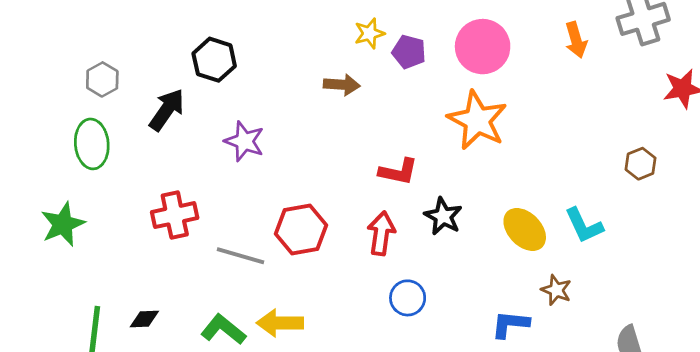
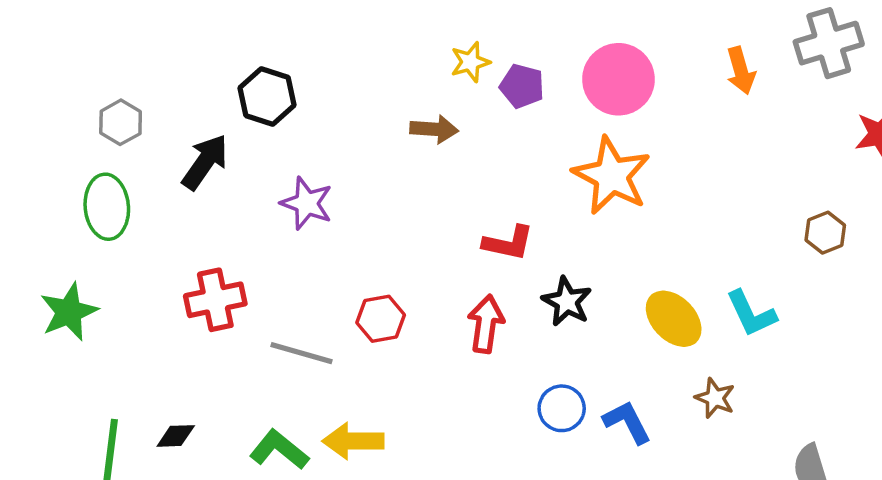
red hexagon: (301, 229) -> (381, 319), size x0.7
blue circle: (408, 298) -> (562, 408), moved
blue L-shape: (510, 324) -> (627, 422), moved, turned 57

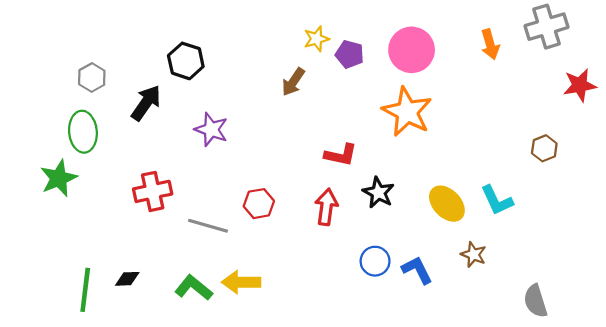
brown arrow: (434, 129) -> (293, 82), turned 120
green star: (69, 312) -> (59, 178), moved

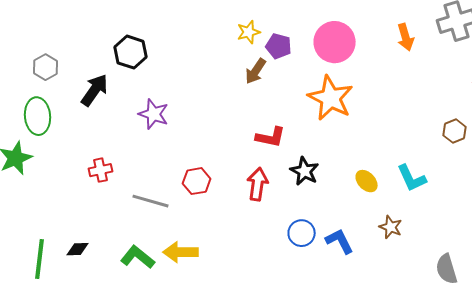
brown arrow: (293, 82) -> (256, 71), moved
red cross: (153, 191) -> (101, 170), size x0.7
yellow ellipse: (447, 204) -> (367, 181), size x0.7

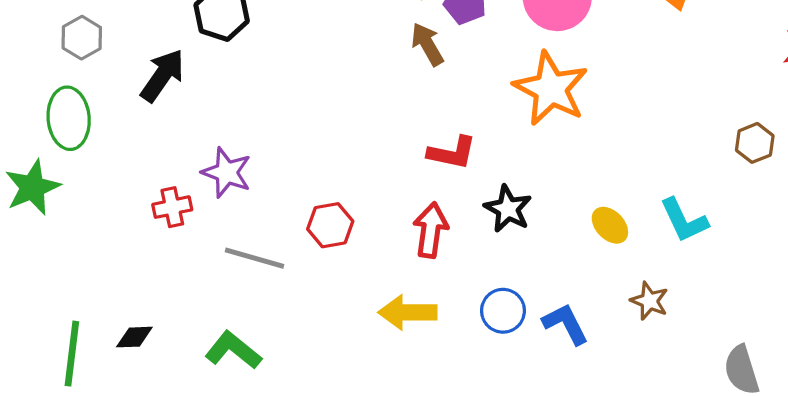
brown arrow: (256, 71) -> (427, 44), turned 116
purple star: (154, 114) -> (227, 173), moved
yellow arrow: (181, 252) -> (408, 312), moved

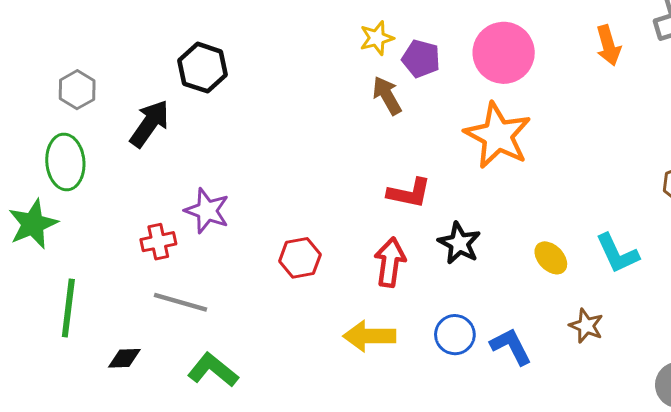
gray line: (255, 258) -> (180, 302), moved
green line: (72, 354) -> (68, 308), moved

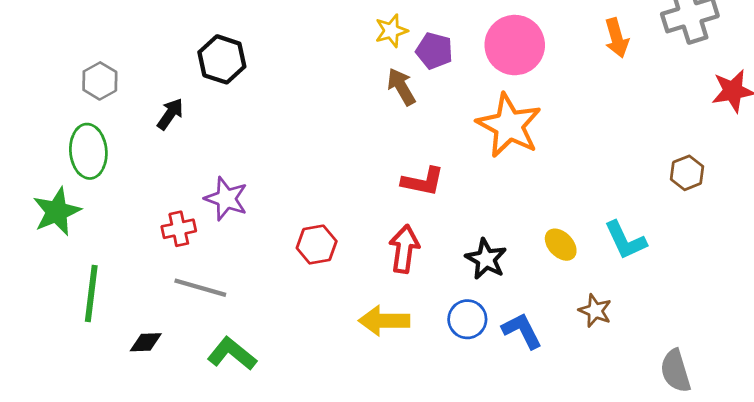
black arrow: (149, 124) -> (170, 114), size x0.7
black star: (459, 243) -> (486, 259), moved

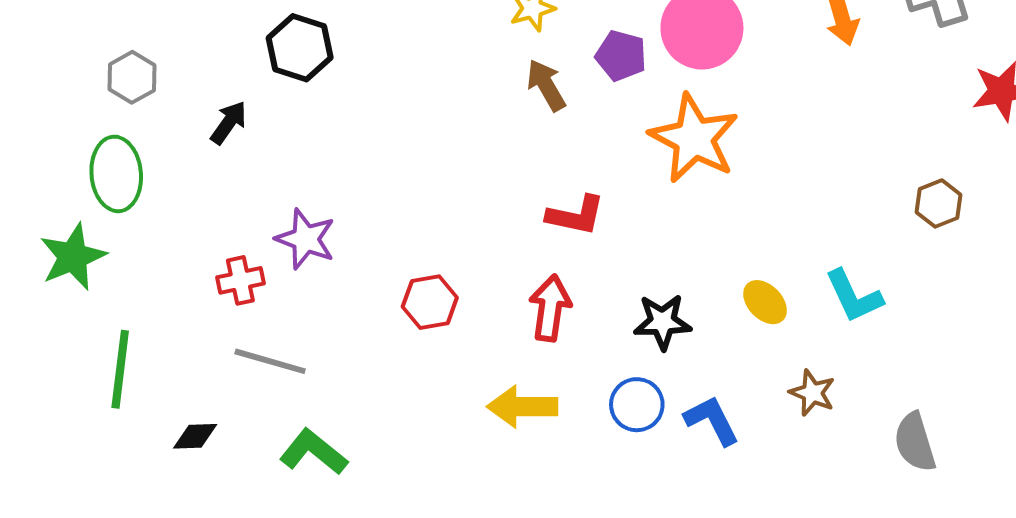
purple pentagon: (434, 51) -> (621, 56), moved
black star: (486, 259) -> (662, 322), turned -30
gray semicircle: (676, 371) -> (915, 442), moved

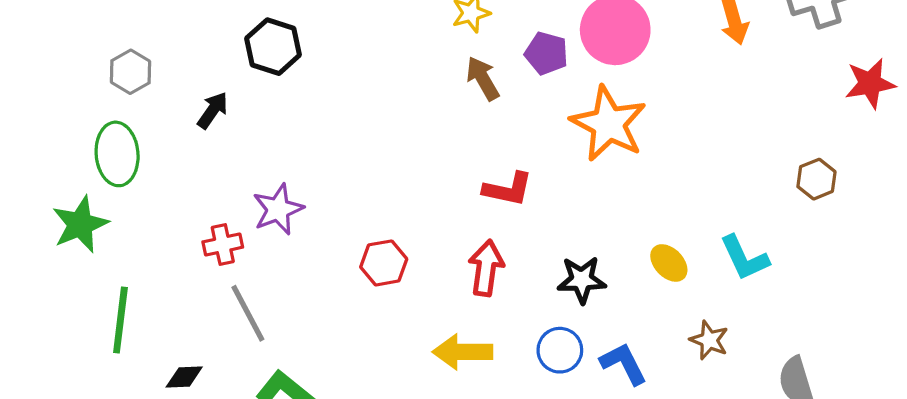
purple star: (306, 239) -> (278, 209), turned 30
gray line: (270, 361) -> (248, 313), turned 46

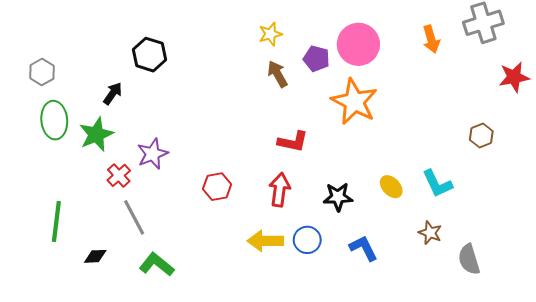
gray hexagon: (130, 72) -> (42, 72), moved
green star: (80, 224) -> (96, 134), moved
red cross: (223, 245) -> (119, 175), turned -30
brown star: (709, 340) -> (430, 233), moved
blue circle: (560, 350) -> (307, 240), moved

